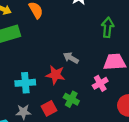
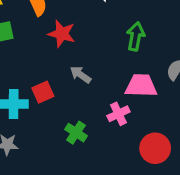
red star: (55, 75) -> (62, 34), moved
red square: (49, 108) -> (43, 92), moved

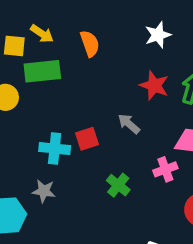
red star: (62, 34) -> (154, 85), moved

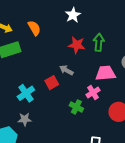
red square: (87, 139) -> (52, 83), moved
cyan cross: (55, 149) -> (26, 93), turned -30
green cross: (118, 185) -> (76, 107), moved

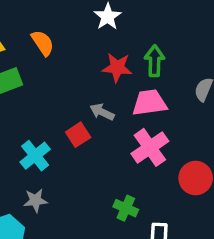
pink trapezoid: (105, 73) -> (149, 103), moved
pink cross: (93, 92) -> (150, 147), size x1.5
green cross: (76, 107) -> (126, 208), moved

